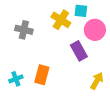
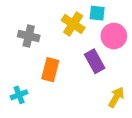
orange rectangle: (42, 75) -> (50, 70), moved

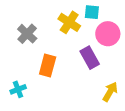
gray cross: (29, 36) -> (27, 34), turned 30

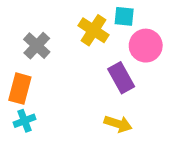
orange rectangle: (48, 66) -> (20, 89), moved
yellow arrow: (110, 92) -> (118, 124), moved, turned 78

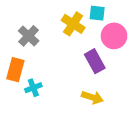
cyan cross: (24, 121) -> (33, 88), moved

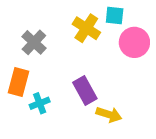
purple rectangle: (95, 61) -> (85, 91), moved

